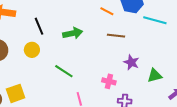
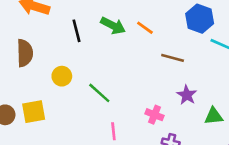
orange line: (107, 11) -> (145, 28), moved
green arrow: (73, 33) -> (113, 26), moved, turned 30
yellow circle: (32, 50) -> (62, 76), moved

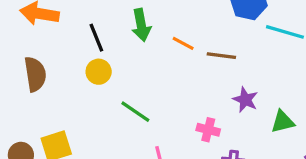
green arrow: (113, 26) -> (141, 25), turned 60
orange line: (145, 28) -> (183, 43), moved
yellow circle: (62, 76) -> (99, 72), moved

